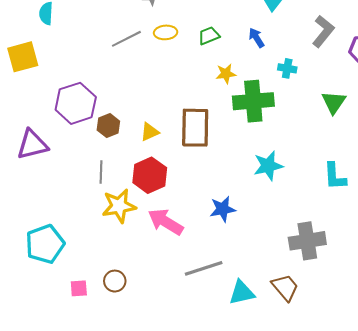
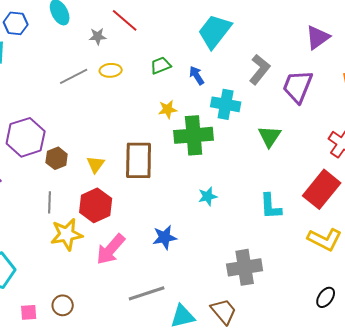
green trapezoid: (209, 36) -> (161, 65), moved
cyan cross: (287, 68) -> (226, 104), size x1.6
yellow triangle: (150, 132) -> (96, 164), turned -30
cyan star: (268, 166) -> (208, 196), size x0.7
pink arrow: (166, 222) -> (111, 249), turned -80

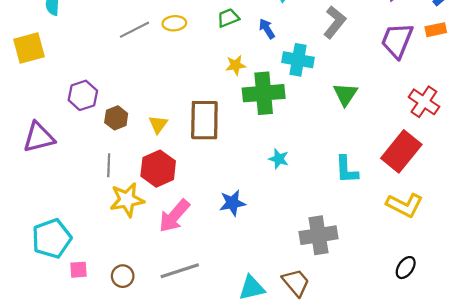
purple trapezoid: (298, 86) -> (397, 40), moved
purple hexagon: (26, 137) -> (83, 95), size x0.7
cyan star: (208, 196) -> (279, 159), turned 30
gray line: (147, 293) -> (180, 271), moved
pink square: (29, 312) -> (79, 270), moved

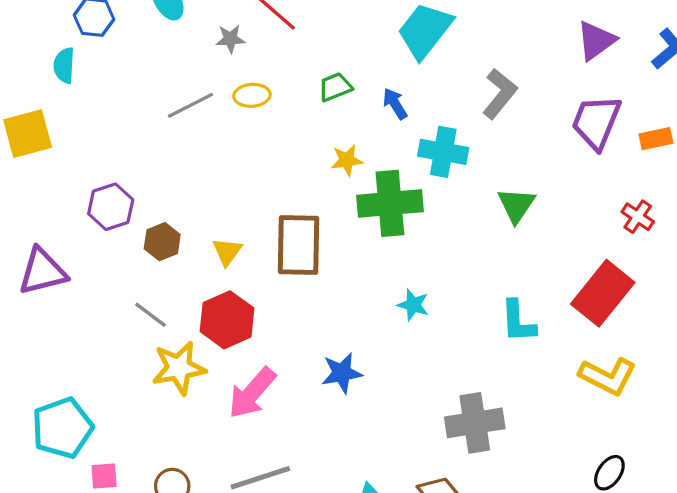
orange rectangle: (436, 30) -> (656, 139), moved
red cross: (424, 102) -> (638, 217), size x0.7
gray line: (109, 165) -> (151, 315), turned -55

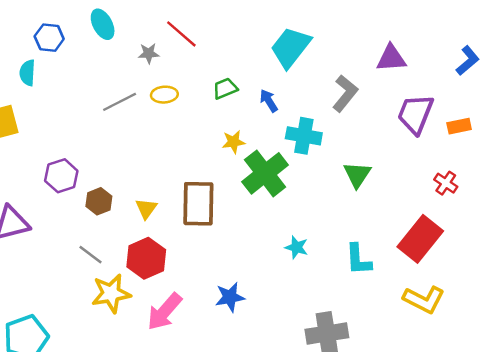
purple triangle: (596, 40) -> (391, 58), moved, turned 32
green cross: (390, 203) -> (265, 173), turned -33
cyan star: (413, 305) -> (297, 247), moved

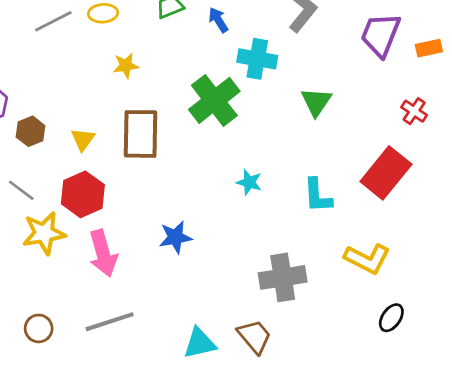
yellow star: (234, 142) -> (126, 66), moved
yellow L-shape: (424, 300) -> (367, 259), moved
pink arrow: (164, 312) -> (103, 253), turned -57

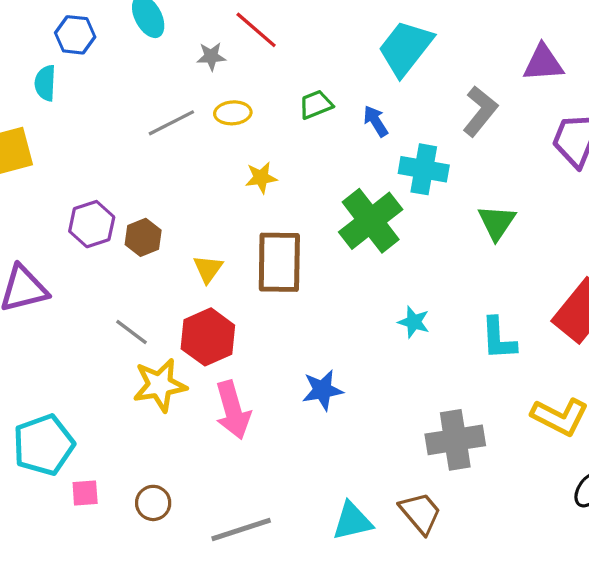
brown hexagon: (31, 131) -> (143, 237), moved
gray line: (110, 322) -> (241, 530), moved

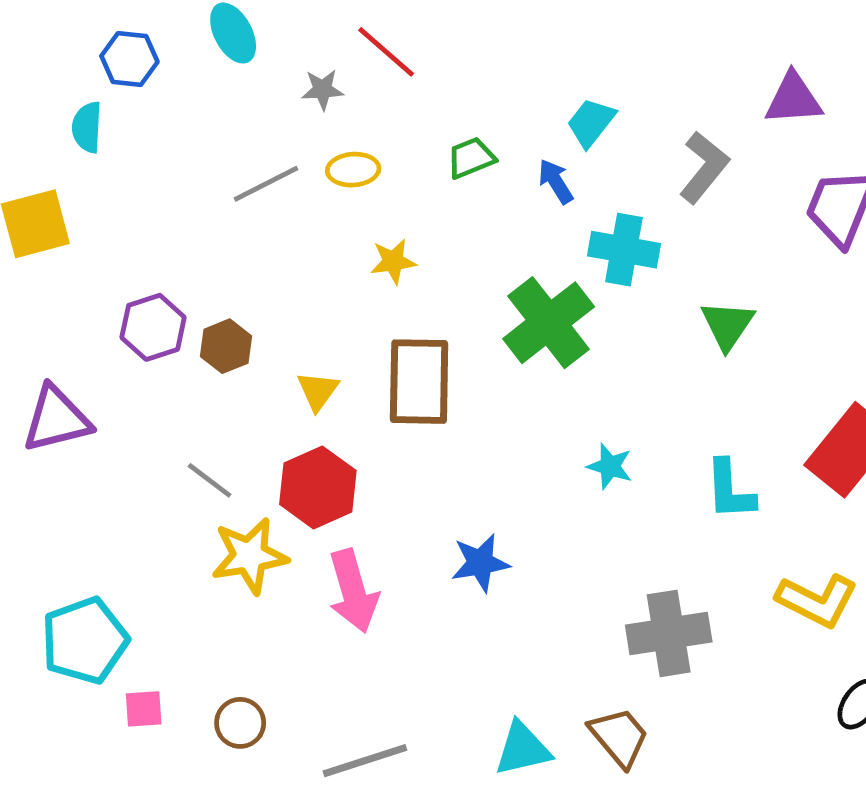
cyan trapezoid: (405, 48) -> (591, 123), moved, size x0.6

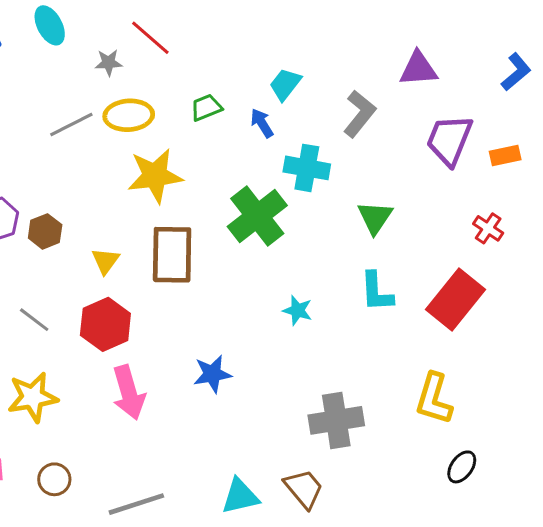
yellow ellipse: (353, 170) -> (129, 115), size x1.4
yellow star: (393, 261) -> (155, 176), size x1.8
cyan L-shape: (730, 490) -> (377, 292), moved
yellow star: (250, 556) -> (33, 397), moved
yellow L-shape: (817, 600) -> (434, 399), turned 80

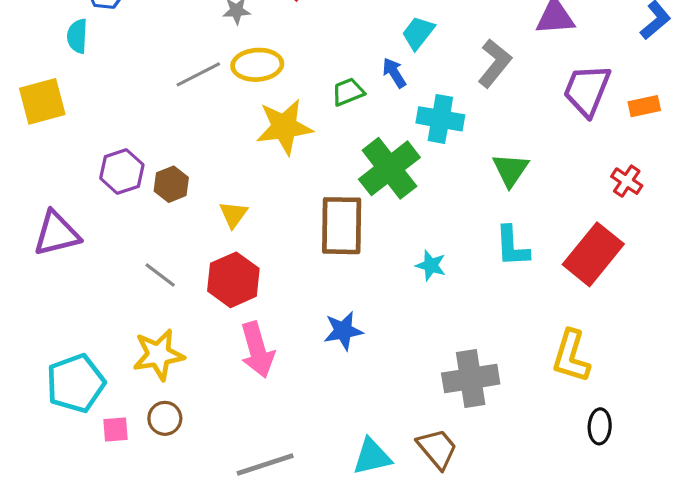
green trapezoid: (206, 108) -> (348, 92), moved
brown rectangle: (172, 255) -> (342, 226), moved
black ellipse: (462, 467) -> (600, 426), turned -32
brown circle: (54, 479) -> (165, 418), moved

